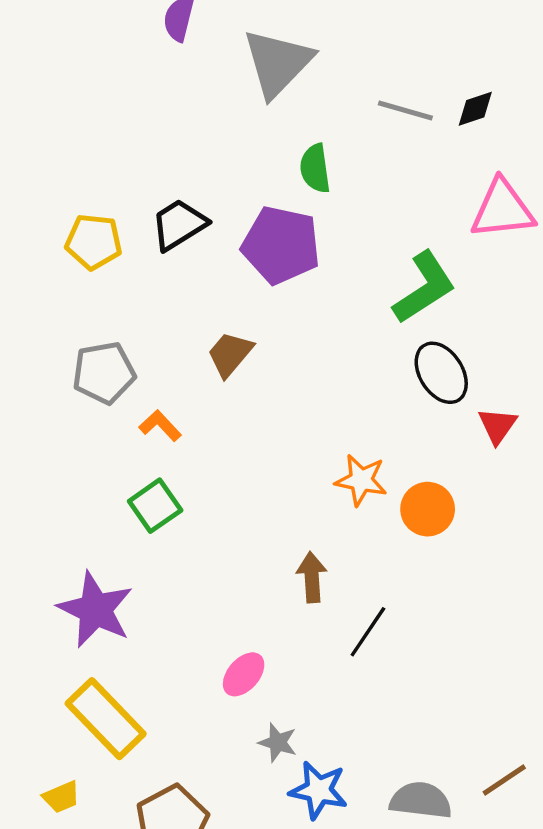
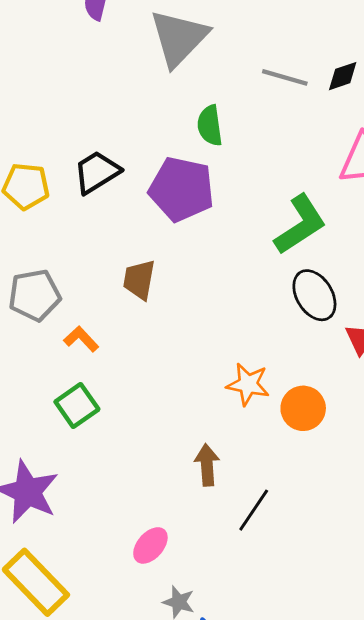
brown trapezoid: (230, 354) -> (139, 280), turned -30

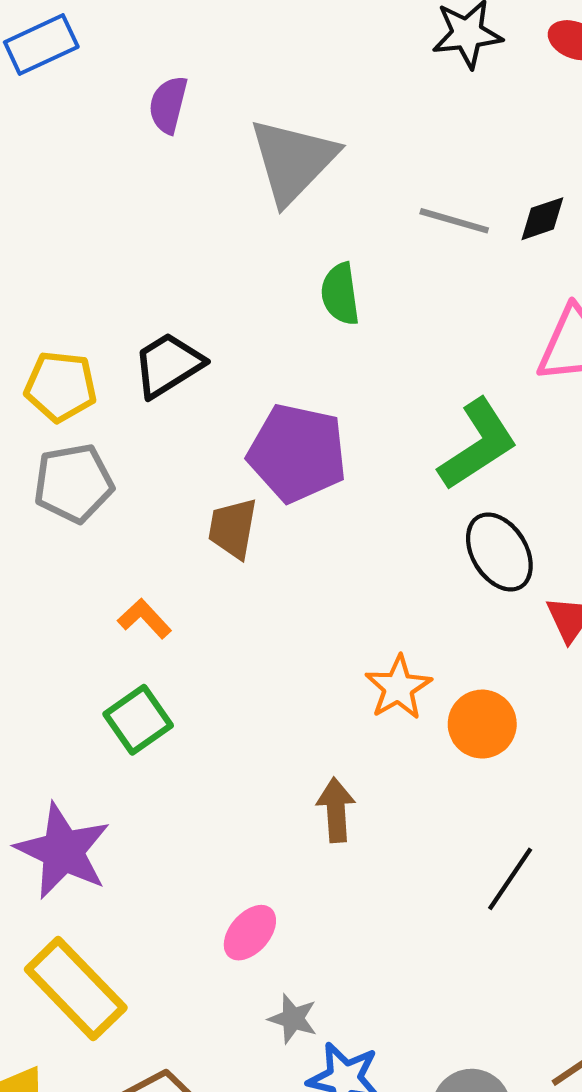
purple pentagon: (182, 189) -> (297, 453), moved
gray pentagon: (35, 295) -> (74, 483), moved
orange star: (248, 384) -> (398, 687), turned 30
black line: (254, 510) -> (510, 879), moved

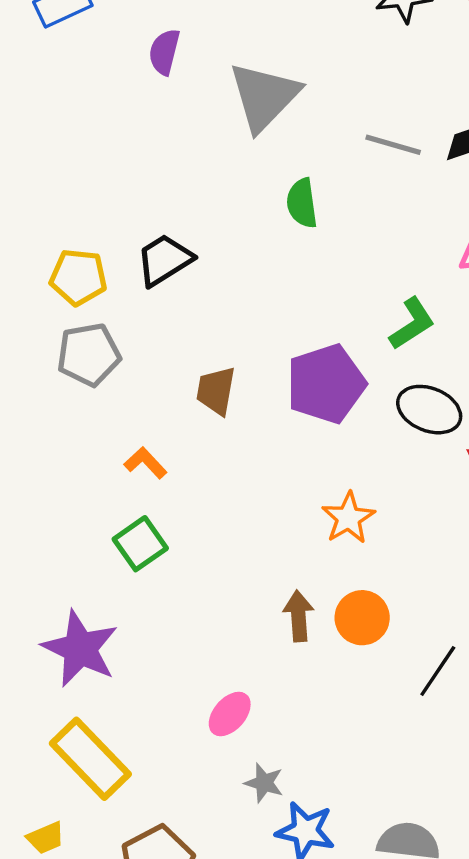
green L-shape: (478, 444) -> (412, 324), size x0.7
purple pentagon: (297, 453) -> (326, 384), moved, turned -30
black ellipse: (499, 552) -> (429, 410), turned -36
orange circle: (482, 724) -> (362, 618), moved

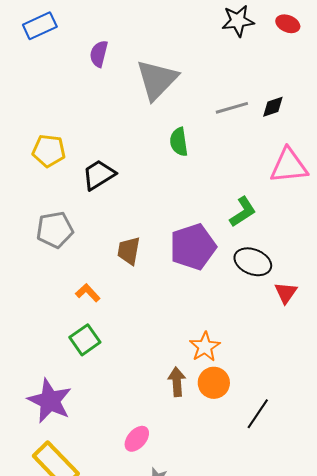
gray line: (393, 145) -> (232, 108), turned -32
yellow pentagon: (78, 277) -> (49, 151), moved
orange star: (348, 518) -> (205, 347), moved

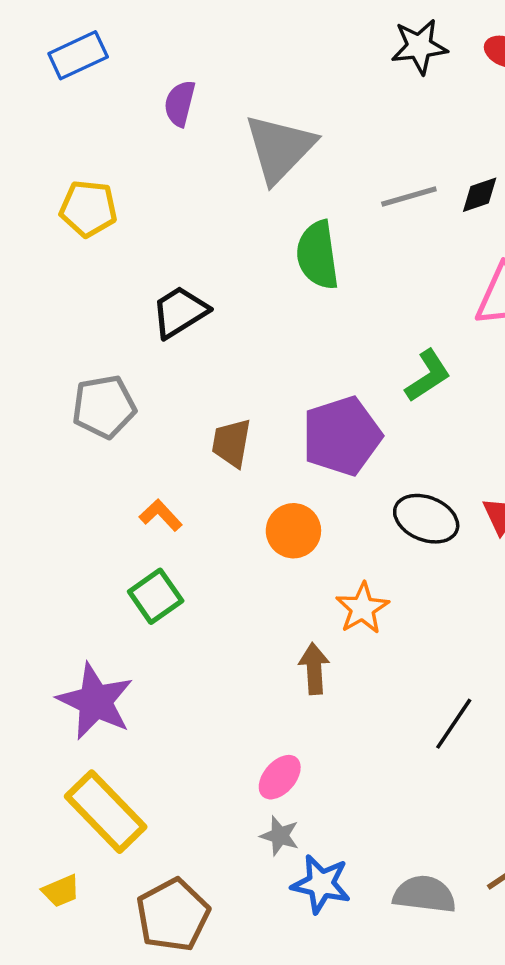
green semicircle: (179, 142) -> (318, 255), size x1.4
yellow pentagon: (49, 151) -> (88, 209), moved
black ellipse: (253, 262) -> (426, 519), moved
orange circle: (214, 383) -> (293, 531), moved
pink ellipse: (137, 439) -> (280, 777), moved

